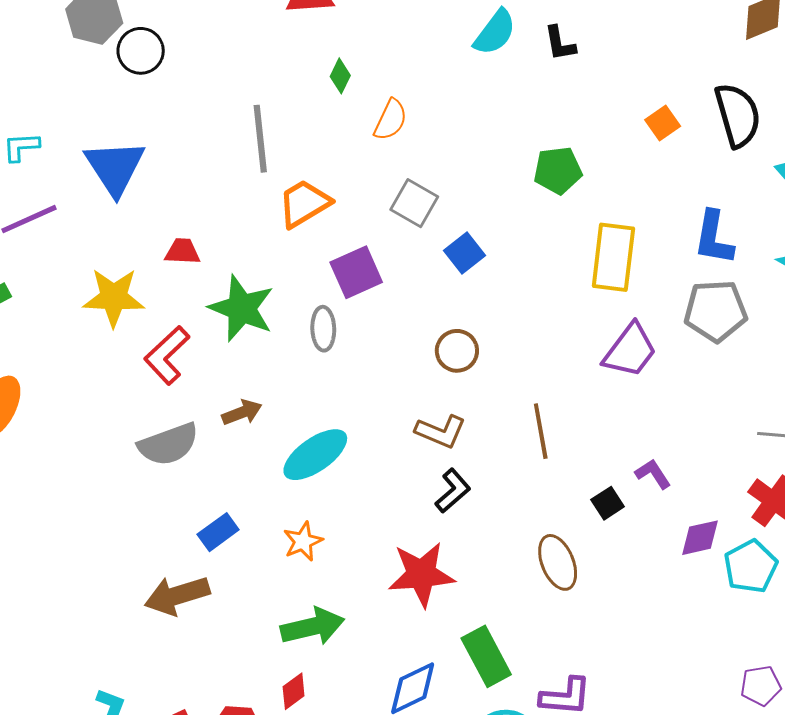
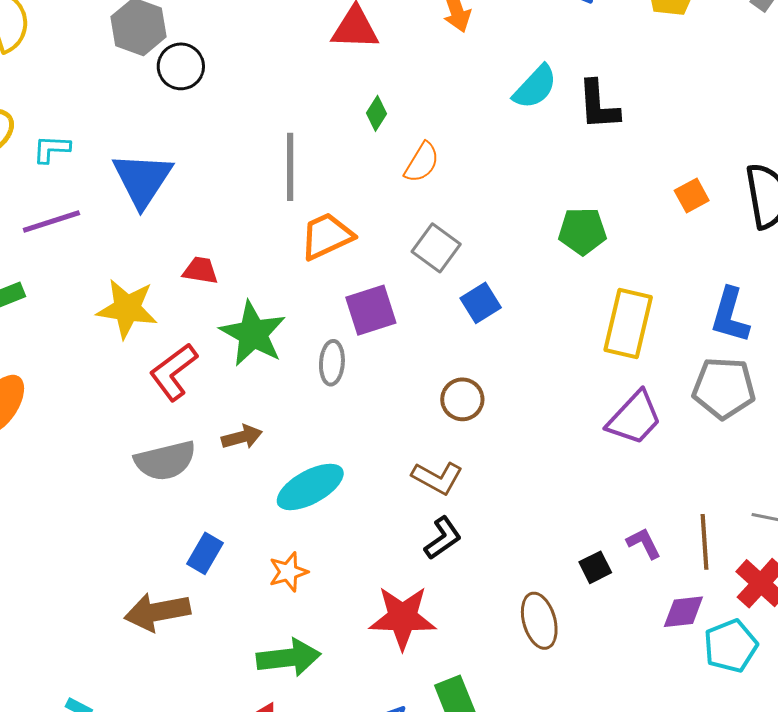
black L-shape: (560, 43) -> (598, 105), size x1.4
brown line: (541, 431) -> (704, 542), moved
blue rectangle: (218, 532) -> (205, 553), turned -30

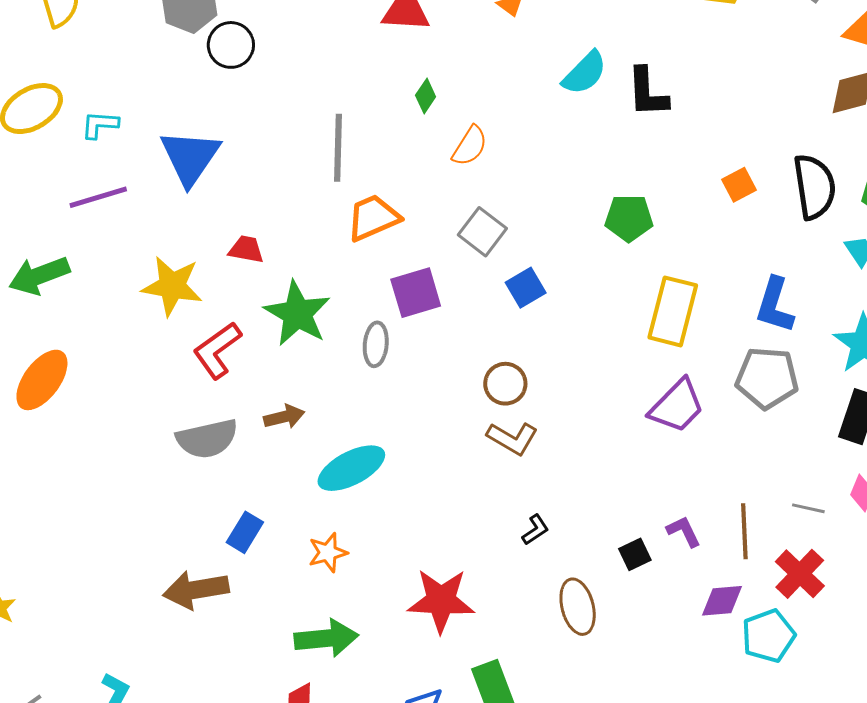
brown L-shape: (437, 478) -> (512, 438), moved
black L-shape: (443, 538) -> (535, 530), moved, size x0.7

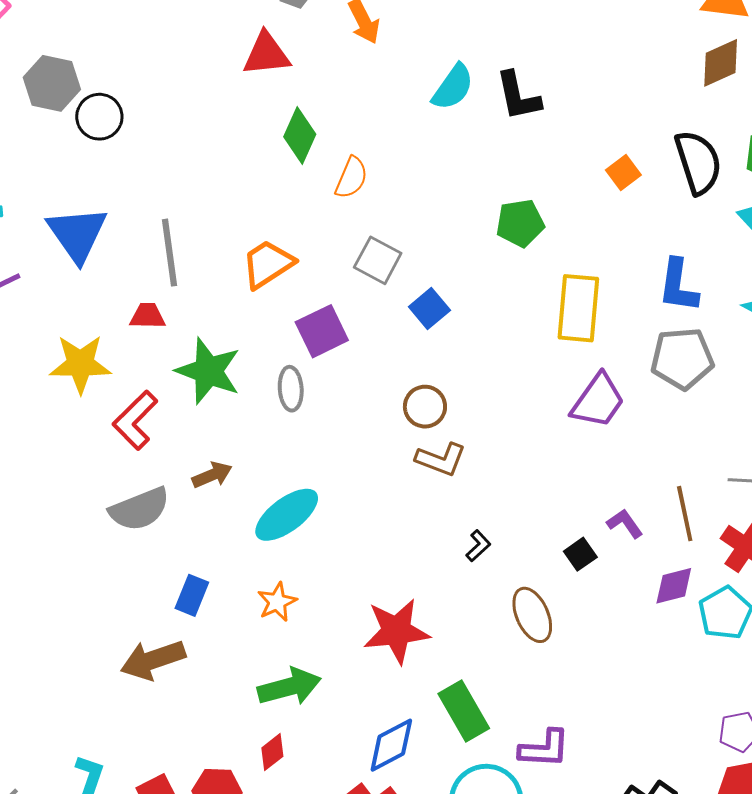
green diamond: (426, 96) -> (300, 136), size x1.6
gray line: (338, 148) -> (170, 253), moved

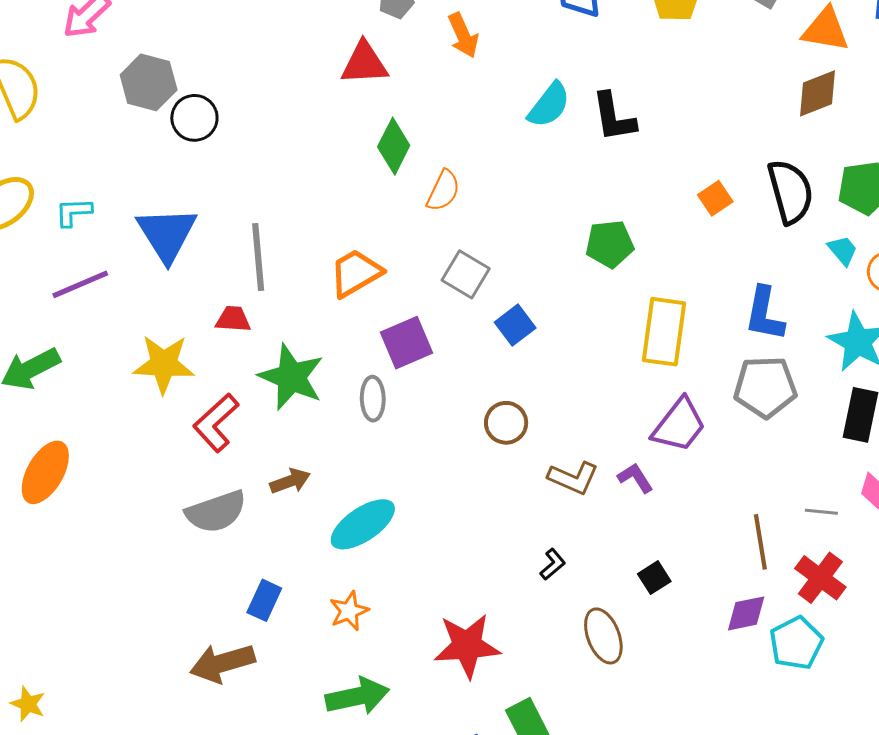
brown L-shape: (441, 459) -> (573, 478), moved
purple L-shape: (625, 523) -> (635, 478), moved

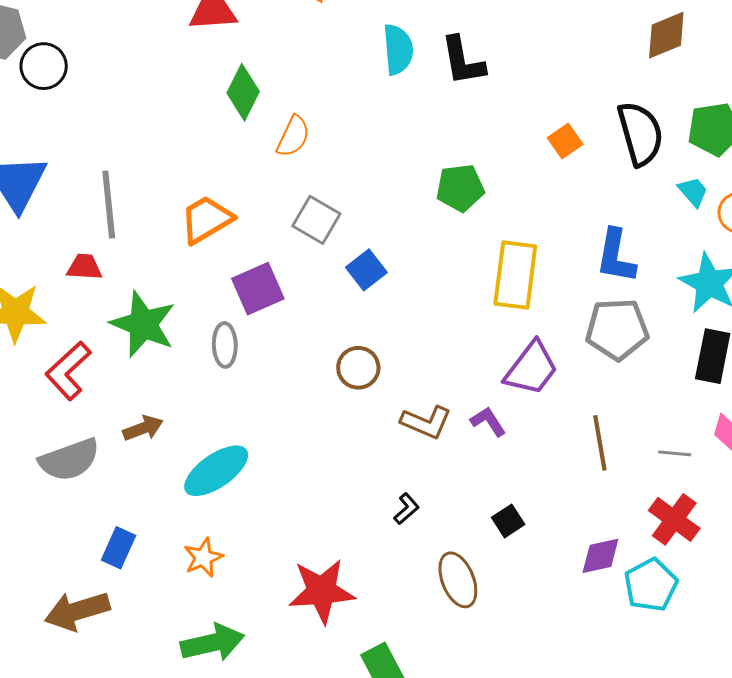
cyan semicircle: (549, 105) -> (398, 50), turned -42
brown line: (760, 542) -> (600, 443), moved

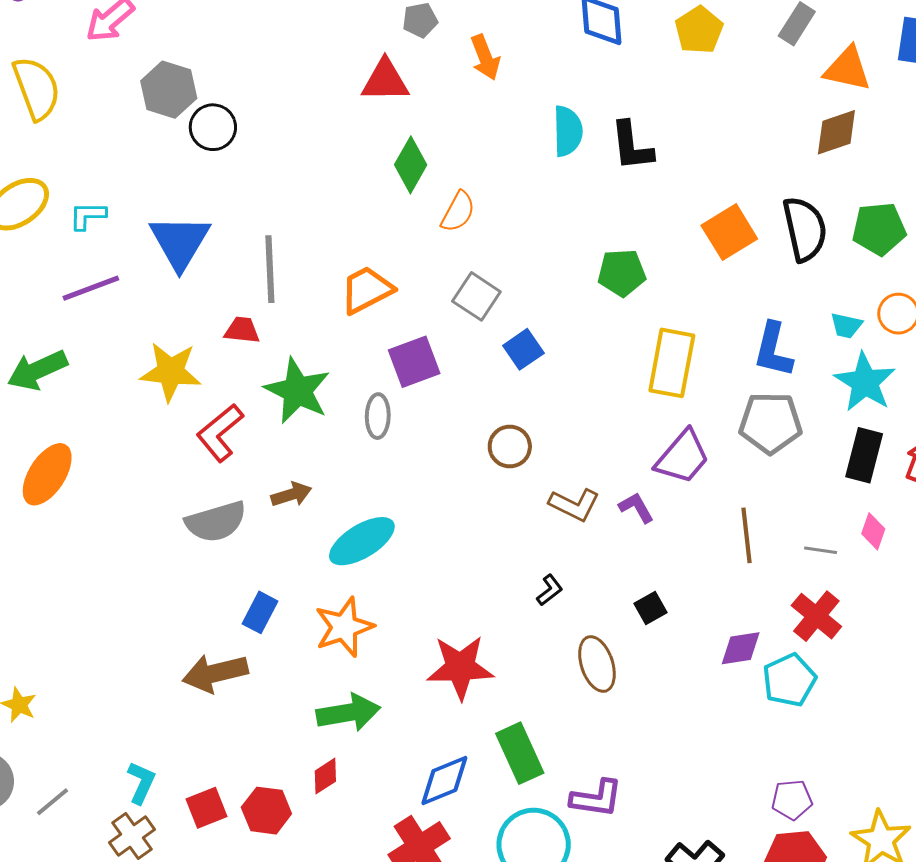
orange square: (565, 141) -> (729, 232), size x1.6
cyan trapezoid: (693, 192) -> (846, 326), moved, turned 140
orange star: (203, 558) -> (344, 627), size x1.5

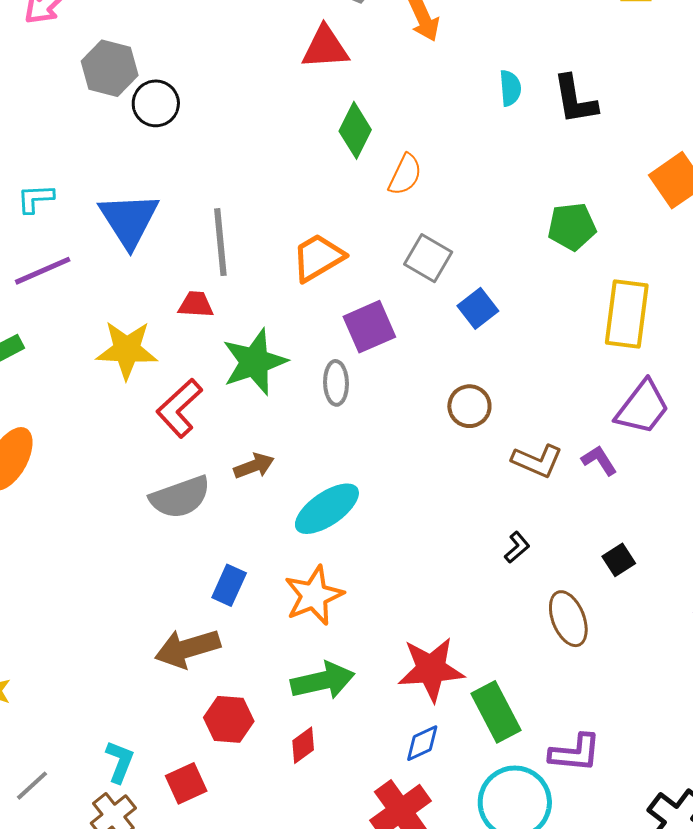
cyan semicircle: (568, 131) -> (510, 88), size x0.7
green star: (297, 391) -> (254, 362), turned 30
red star: (460, 667) -> (431, 669), moved
blue diamond: (444, 780) -> (422, 743), size x0.7
red hexagon: (266, 811) -> (229, 719), moved

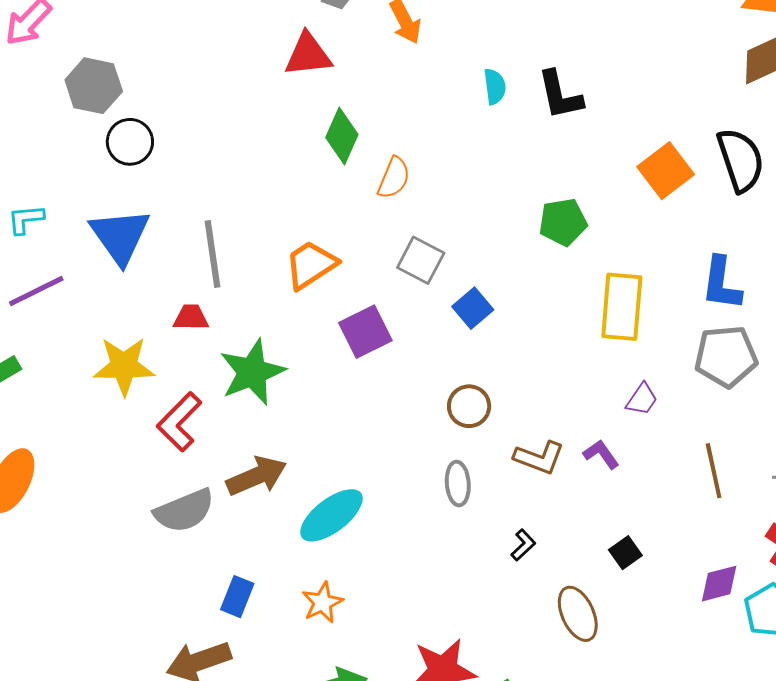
black circle: (156, 103) -> (130, 142), moved
gray ellipse: (336, 383) -> (458, 483), moved
purple trapezoid: (642, 407) -> (642, 399), size x0.6
brown arrow: (254, 466) -> (257, 476), size x1.5
orange star: (314, 595) -> (322, 603), size x0.7

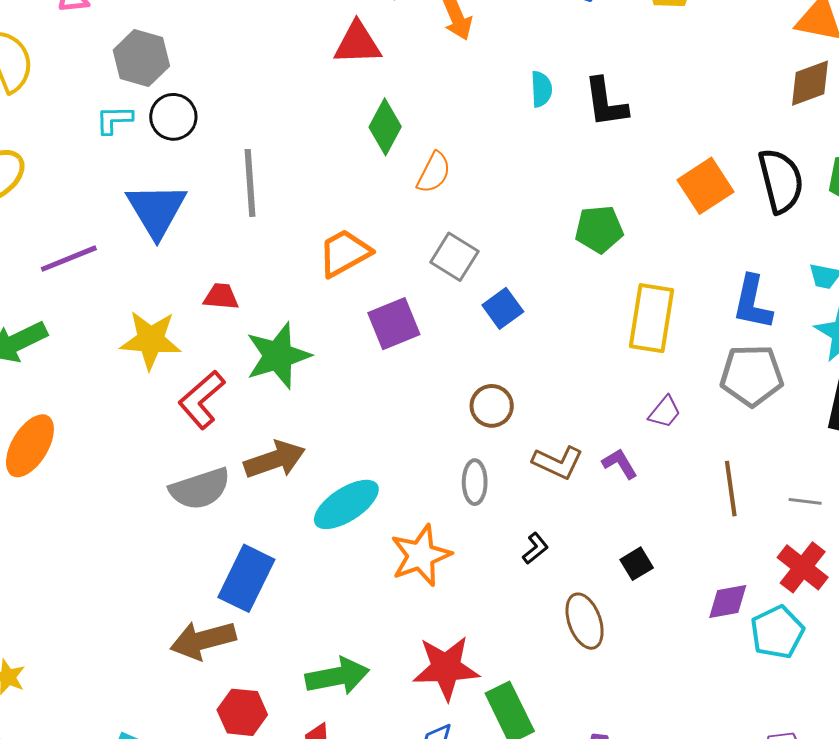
cyan L-shape: (26, 219) -> (114, 120), moved
gray line: (213, 254) -> (250, 183), moved
blue rectangle: (237, 597) -> (246, 578), size x1.6
orange star: (322, 603) -> (421, 555), moved, size x1.5

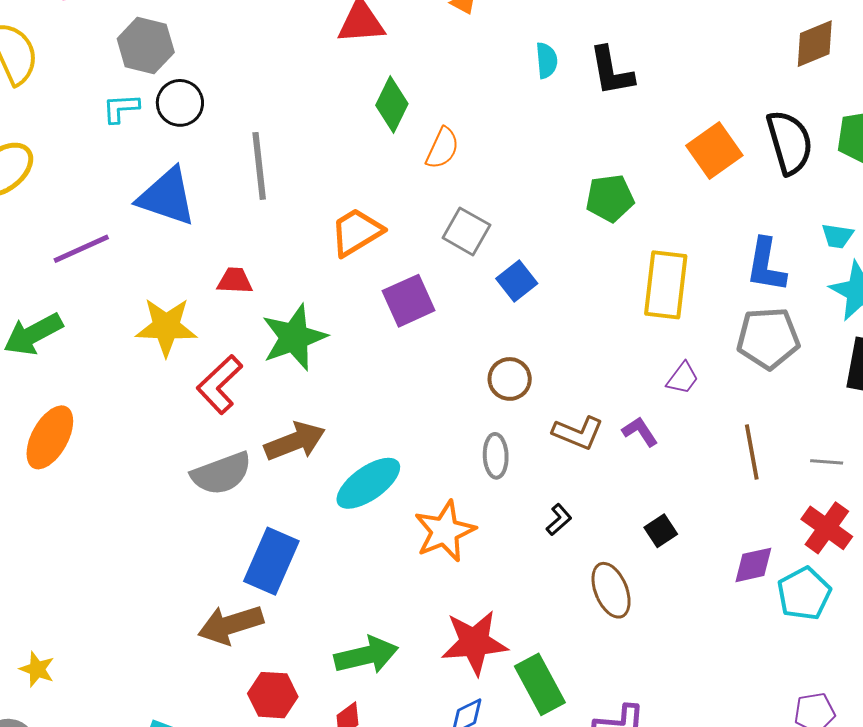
blue triangle: (156, 210) -> (167, 197), turned -38

